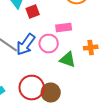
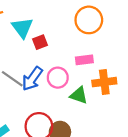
pink rectangle: (64, 28) -> (84, 60), moved
orange cross: (91, 48) -> (104, 82), size x1.5

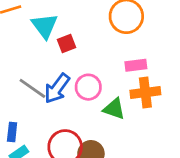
pink rectangle: (84, 60) -> (136, 65), moved

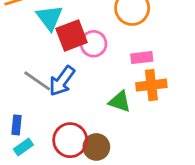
red square: (66, 44) -> (72, 36), size x1.6
pink circle: (88, 87) -> (94, 44), moved

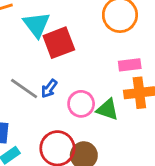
pink circle: (94, 44) -> (81, 104), moved
blue arrow: (62, 81) -> (49, 89), size x0.6

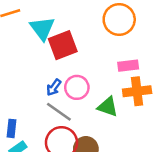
gray line: (24, 89) -> (59, 112), moved
pink circle: (81, 104) -> (77, 87), moved

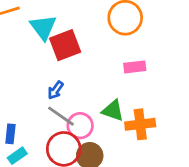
pink circle: (77, 87) -> (80, 126), moved
orange cross: (137, 91) -> (140, 124), moved

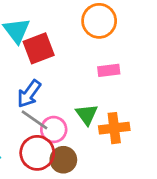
blue arrow: (56, 90) -> (29, 94), size x1.5
green triangle: (113, 111) -> (87, 114), turned 35

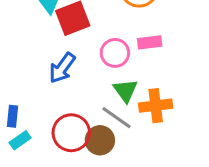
gray line: (34, 120) -> (116, 118), moved
pink circle: (54, 129) -> (115, 53), moved

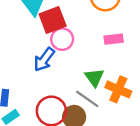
pink circle: (115, 53) -> (62, 39), moved
orange cross: (156, 106) -> (118, 89), turned 30

